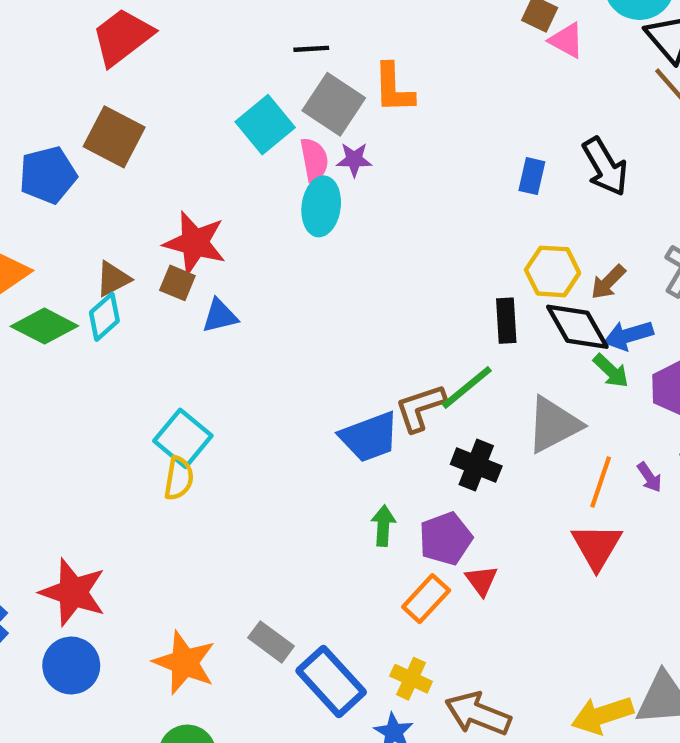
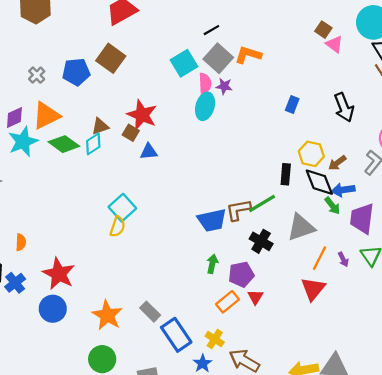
black line: (311, 49) -> (211, 30), turned -35
orange L-shape: (394, 88) -> (248, 55), turned 100
blue rectangle: (532, 176) -> (292, 104), moved

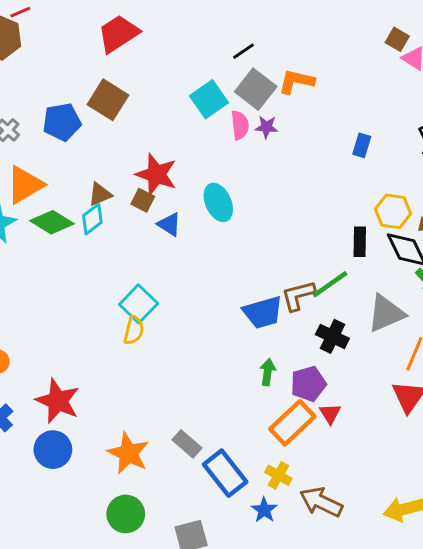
cyan ellipse: (205, 106) -> (218, 202), moved, turned -36
blue triangle: (149, 152) -> (169, 224), turned 42
orange rectangle: (228, 302) -> (292, 423), size x1.4

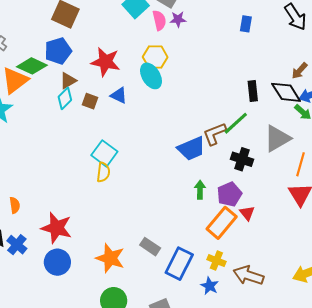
blue pentagon: (62, 122) -> (58, 51), moved
brown square: (143, 200) -> (90, 101), moved
yellow hexagon: (393, 211) -> (155, 57), moved
green diamond: (52, 222) -> (32, 66), moved
blue rectangle: (225, 473) -> (179, 264), turned 72

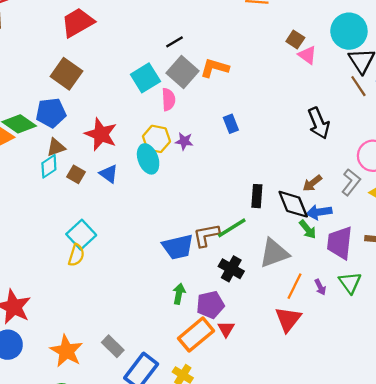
purple star: (178, 19) -> (184, 141), moved
blue rectangle: (246, 24) -> (231, 124), moved, turned -42

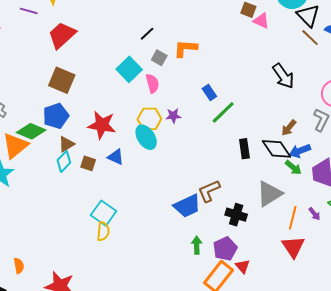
gray square: (182, 72) -> (159, 58), size x0.6
green line: (232, 228) -> (223, 112), moved

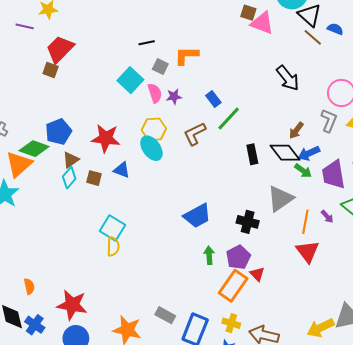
pink triangle: (261, 21) -> (262, 23), size x1.4
black line: (147, 34) -> (147, 43), turned 35
brown square: (62, 80) -> (51, 70), moved, size x0.6
purple star: (173, 116) -> (174, 97), moved
brown L-shape: (209, 191) -> (195, 134), moved

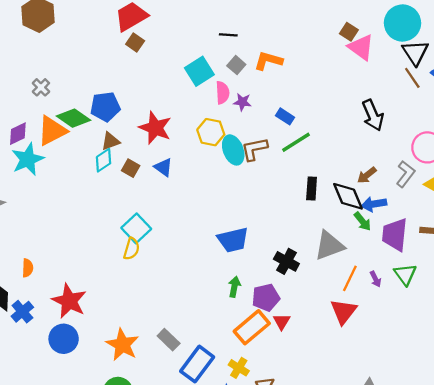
brown square: (51, 70) -> (135, 42), moved
blue rectangle: (213, 99) -> (285, 116), turned -35
cyan ellipse: (151, 148) -> (233, 150), moved

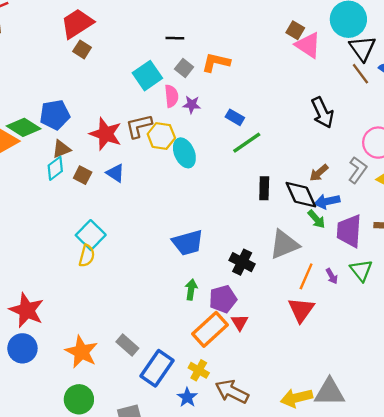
brown L-shape: (254, 149) -> (139, 126), moved

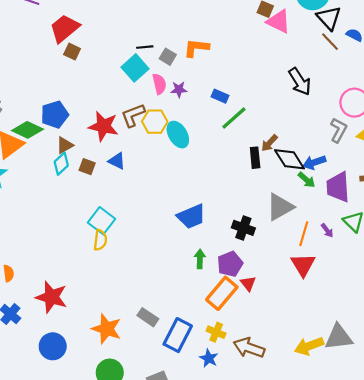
black line: (175, 38) -> (145, 47), moved
brown arrow: (319, 173) -> (269, 143), moved
blue circle: (22, 348) -> (53, 346), moved

